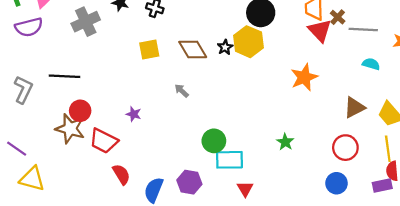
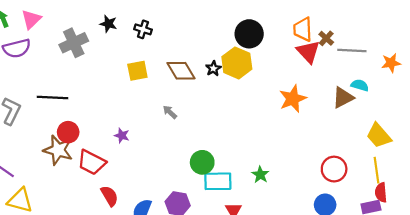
brown triangle: (354, 107) -> (343, 98), moved
green star: (285, 142) -> (260, 175), moved

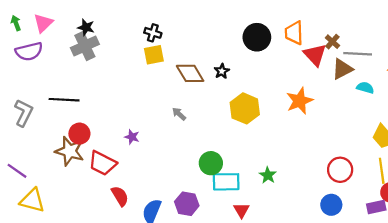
black star: (108, 24) -> (86, 27), moved
orange trapezoid: (303, 29) -> (294, 33), moved
yellow hexagon: (237, 63) -> (245, 108), moved
yellow square: (137, 71) -> (154, 55), moved
brown triangle: (343, 98) -> (342, 69), moved

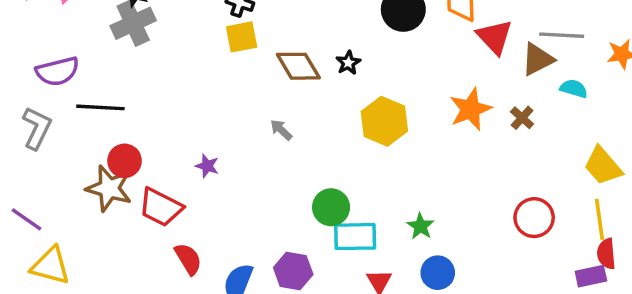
brown cross: (332, 42) -> (522, 118), moved
purple semicircle: (29, 51) -> (57, 71), moved
blue circle: (331, 205) -> (438, 273), moved

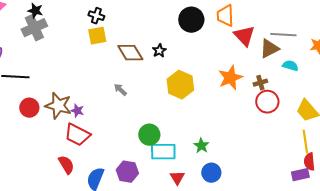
brown cross: (522, 118) -> (260, 83), turned 32
brown star: (109, 188) -> (58, 106), moved
red trapezoid: (161, 207) -> (77, 135), moved
red circle: (534, 218) -> (267, 102), moved

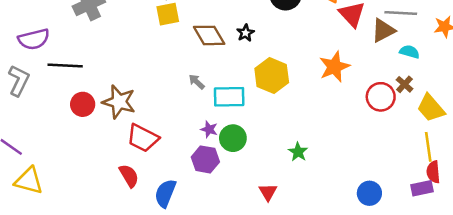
brown cross: (260, 83) -> (404, 84), moved, turned -32
purple star: (77, 111) -> (209, 129), moved
cyan rectangle: (163, 152) -> (229, 97), moved
purple hexagon: (127, 172) -> (205, 159), moved
blue circle: (211, 173) -> (369, 193), moved

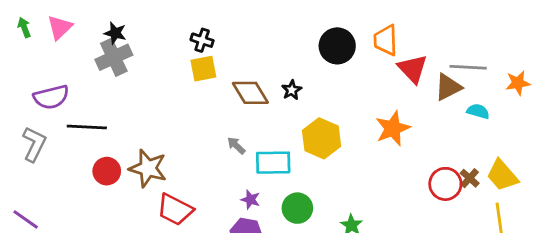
brown cross: (404, 84) -> (470, 178), moved
red circle: (381, 97) -> (445, 184), moved
green circle: (233, 138) -> (297, 208), moved

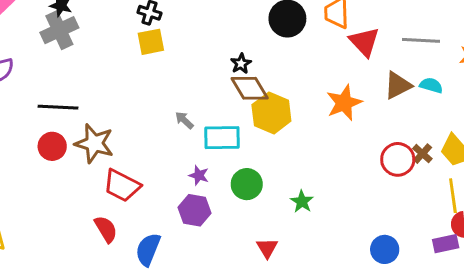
brown triangle: (448, 87) -> (398, 85), moved
brown diamond: (250, 93) -> (250, 88), moved
black line: (87, 127) -> (58, 107), moved

